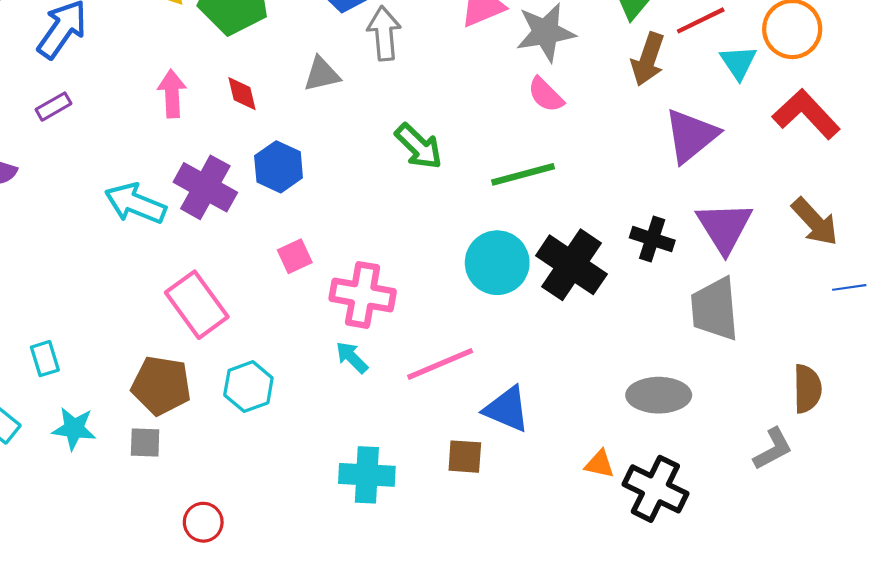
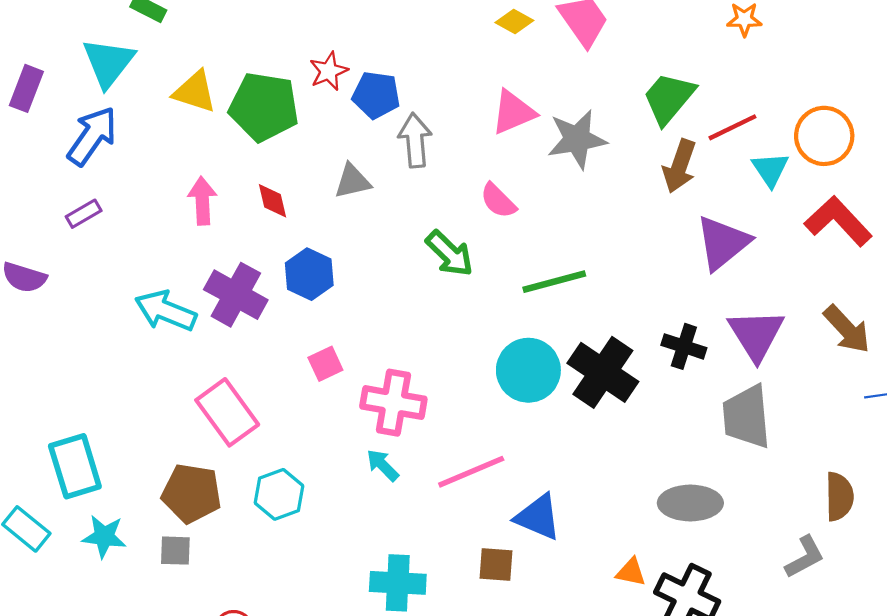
pink semicircle: (546, 95) -> (498, 201), moved
cyan rectangle: (45, 359) -> (75, 466), size x1.8

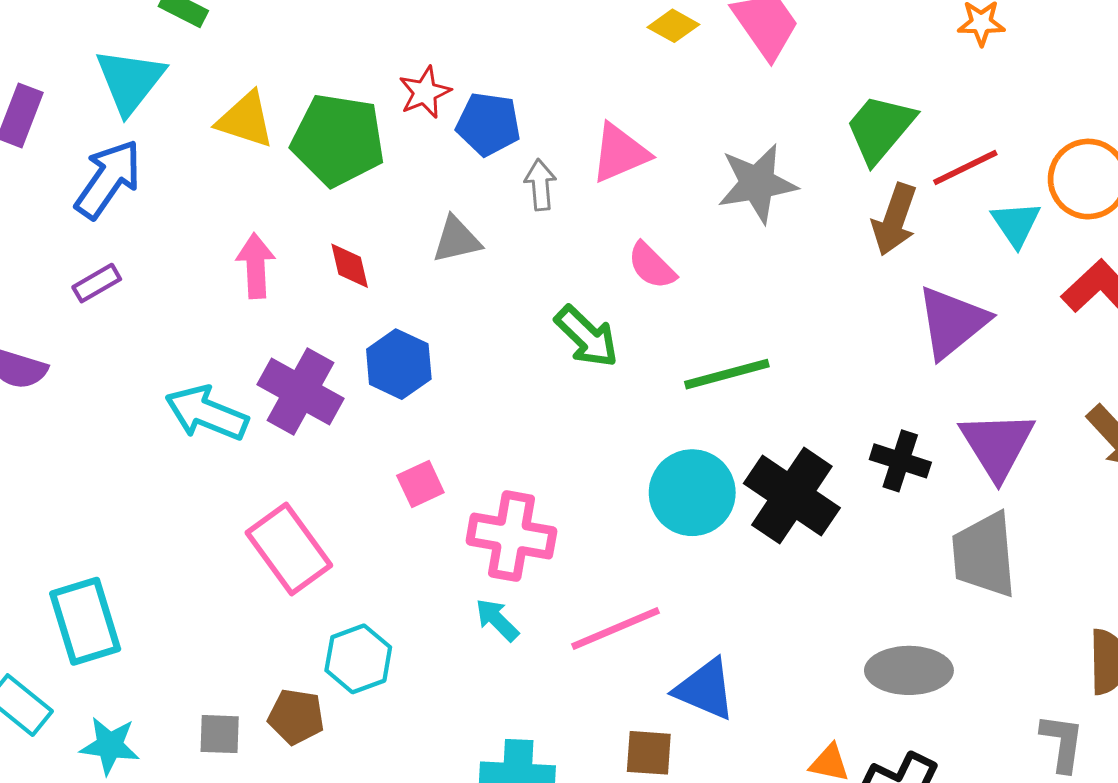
pink triangle: (513, 112) -> (620, 153), moved
gray arrow: (415, 140) -> (540, 185), size x0.7
brown pentagon: (192, 493) -> (296, 717), moved, size x0.7
cyan star: (104, 536) -> (110, 746), moved
gray L-shape: (805, 557) -> (1062, 743), turned -54

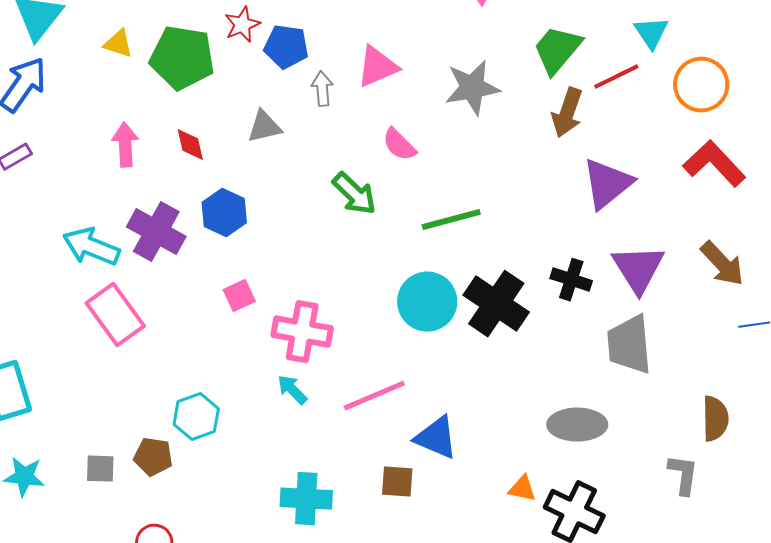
yellow triangle: (246, 120) -> (118, 44), size x0.7
cyan triangle: (1016, 224) -> (651, 33), moved
pink rectangle: (289, 549) -> (115, 315), moved

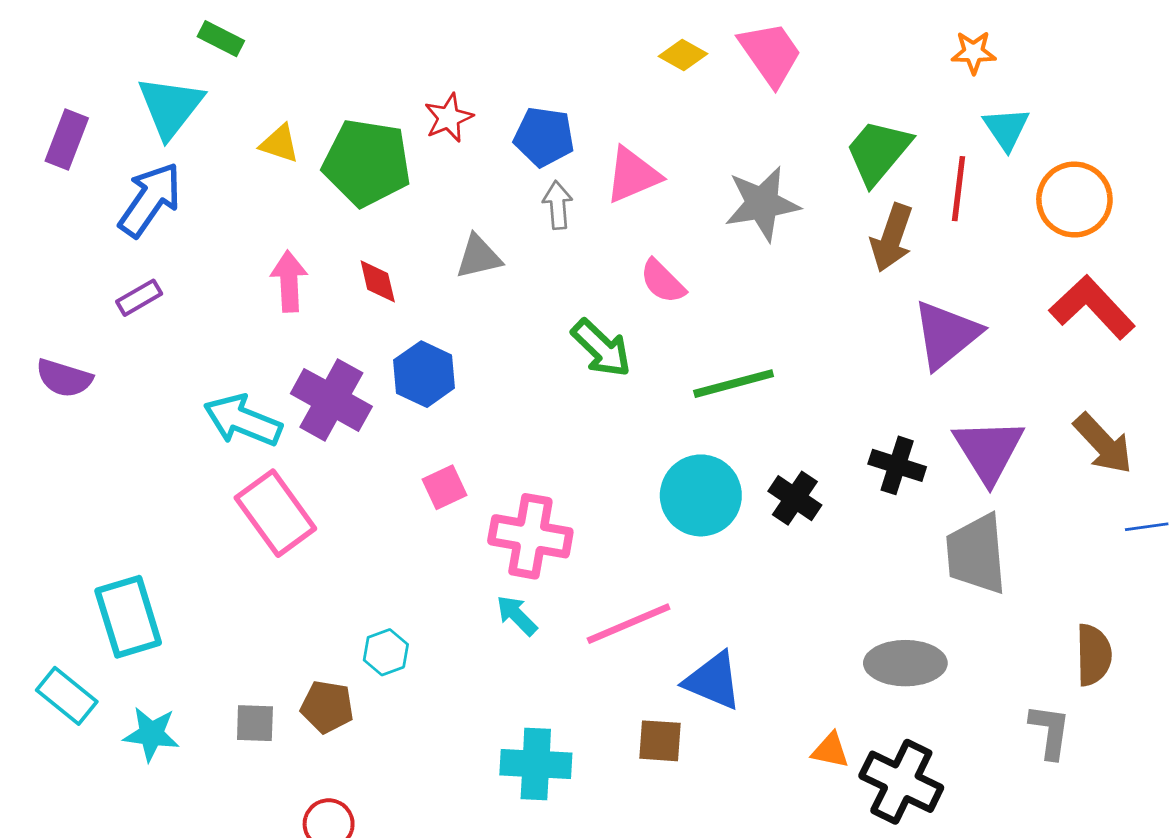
blue pentagon: (286, 47) -> (544, 137), moved
red line: (616, 77) -> (959, 189), turned -57
black cross: (496, 304) -> (795, 498), size x0.6
cyan hexagon: (196, 417) -> (386, 652), size x0.7

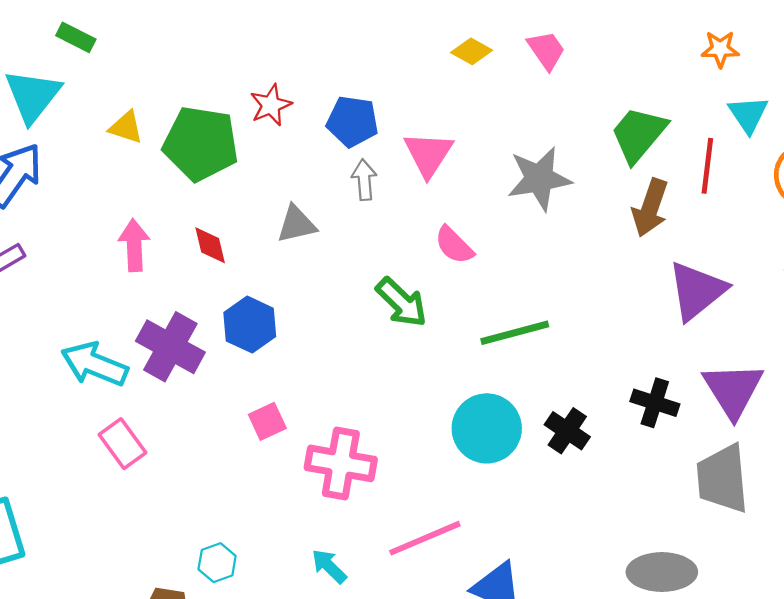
pink trapezoid: (770, 54) -> (546, 50), size x0.7
pink triangle: (633, 175) -> (428, 154), turned -34
pink rectangle: (275, 513) -> (123, 444), size x0.7
cyan arrow: (517, 615) -> (329, 566), moved

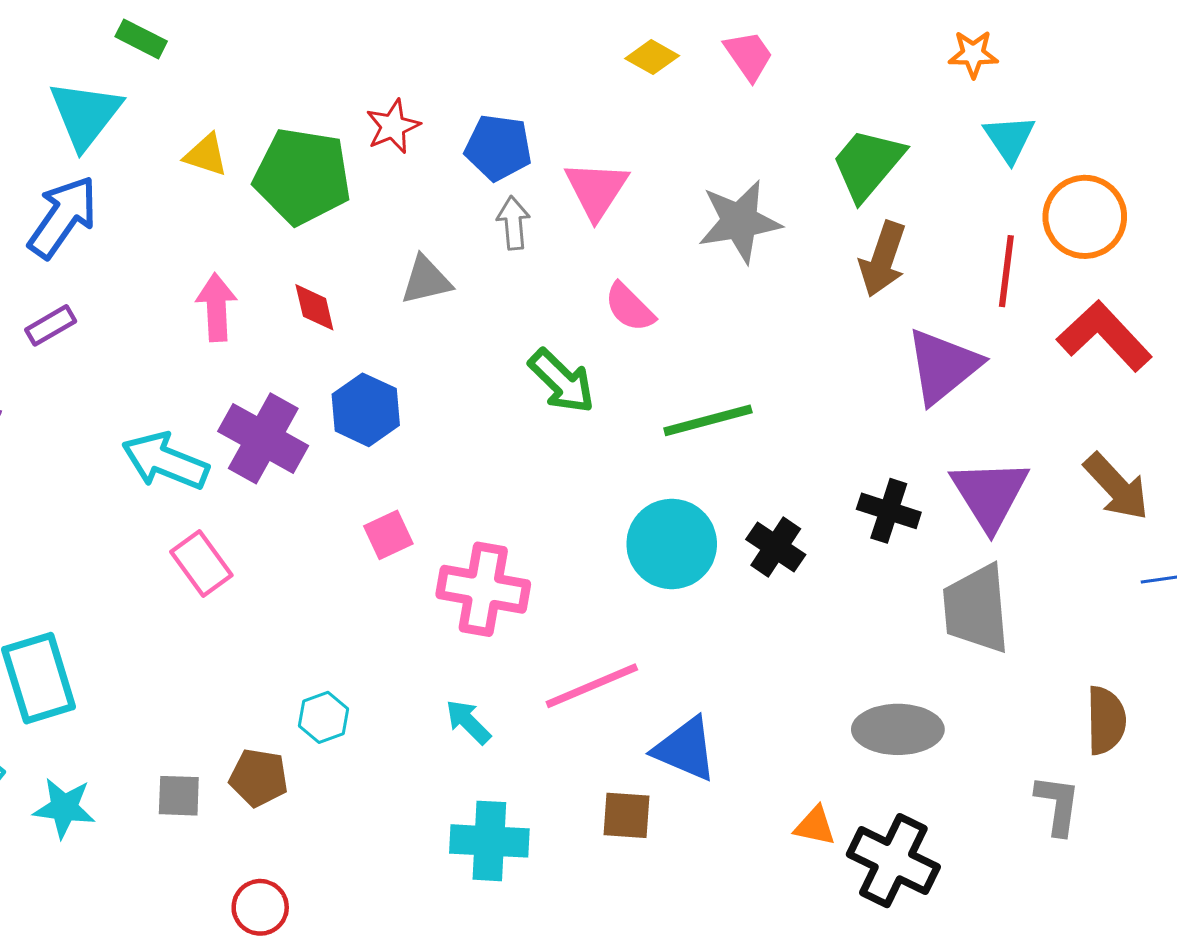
red line: (707, 166) -> (1006, 271), moved

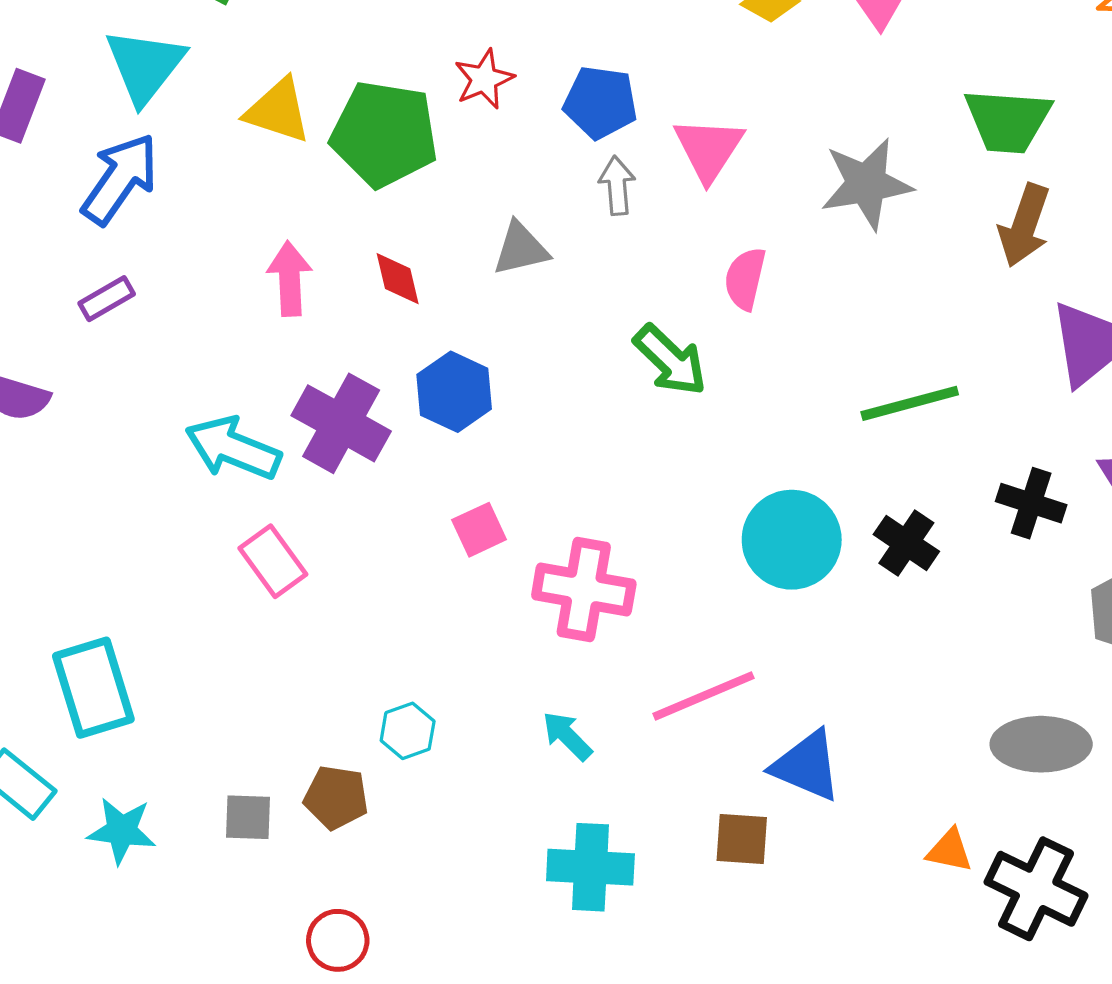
yellow triangle: (206, 155) -> (278, 111), size x1.4
green trapezoid: (868, 164) -> (1008, 121), turned -126
pink semicircle: (630, 307) -> (745, 279), turned 58
green line: (708, 420) -> (910, 403), moved

